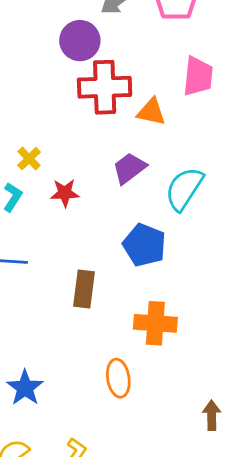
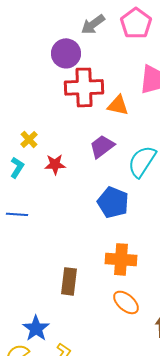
brown rectangle: (84, 289) -> (69, 281), moved
orange ellipse: (118, 378) -> (126, 302), moved, turned -40
blue star: (25, 388) -> (36, 328), moved

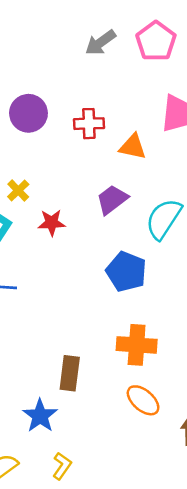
purple circle: (66, 53) -> (28, 113), moved
red cross: (84, 87) -> (89, 124), size x0.6
blue star: (36, 328) -> (40, 416), moved

